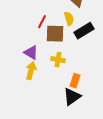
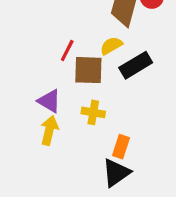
yellow semicircle: (69, 19) -> (111, 46), turned -104

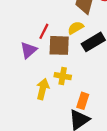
purple triangle: (49, 101) -> (29, 50), moved, turned 48
yellow arrow: (49, 130) -> (43, 89), moved

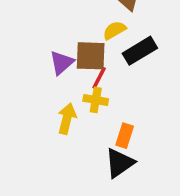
red line: (44, 31) -> (99, 78), moved
purple triangle: (29, 50) -> (62, 63), moved

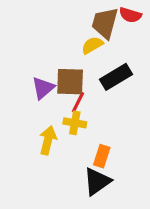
yellow semicircle: (114, 30) -> (92, 45), moved

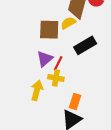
brown square: (70, 82) -> (49, 30), moved
purple triangle: (43, 88) -> (45, 59), moved

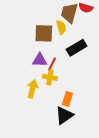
yellow semicircle: (68, 23) -> (61, 27), turned 104
purple triangle: (45, 59) -> (40, 60), turned 42

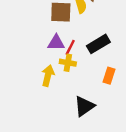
black rectangle: (77, 48) -> (98, 44), moved
orange rectangle: (67, 99) -> (109, 76), moved

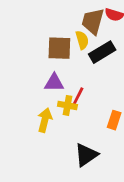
black rectangle: (98, 44) -> (102, 52), moved
red line: (70, 47) -> (78, 96), moved

